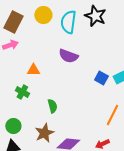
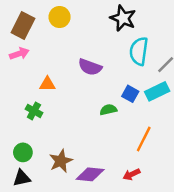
cyan semicircle: (68, 22) -> (139, 51), moved
green semicircle: (52, 106) -> (108, 110), moved, turned -88

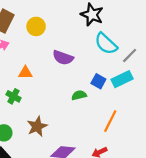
yellow circle: (60, 17) -> (36, 26), moved
cyan semicircle: (139, 51) -> (106, 44), turned -55
brown star: (61, 161) -> (37, 126), moved

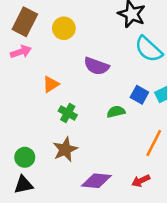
orange triangle: (25, 73) -> (51, 84), turned -32
green cross: (13, 96) -> (68, 113), moved

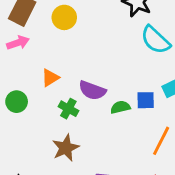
purple semicircle: (96, 66) -> (92, 90), moved
blue square: (139, 95) -> (146, 100), moved, turned -30
green circle: (25, 157) -> (17, 102), moved

